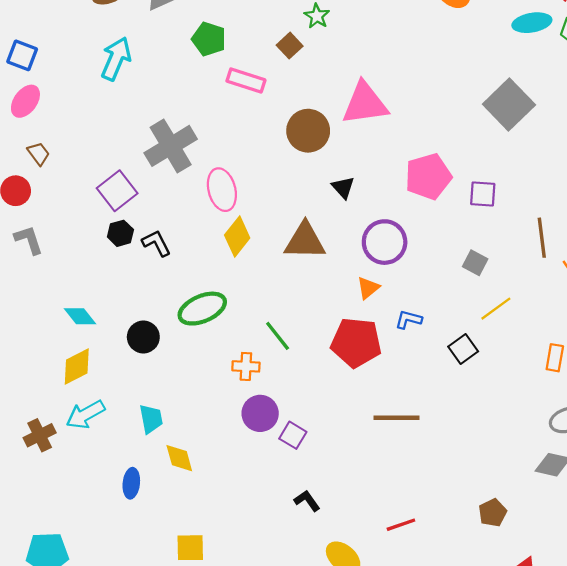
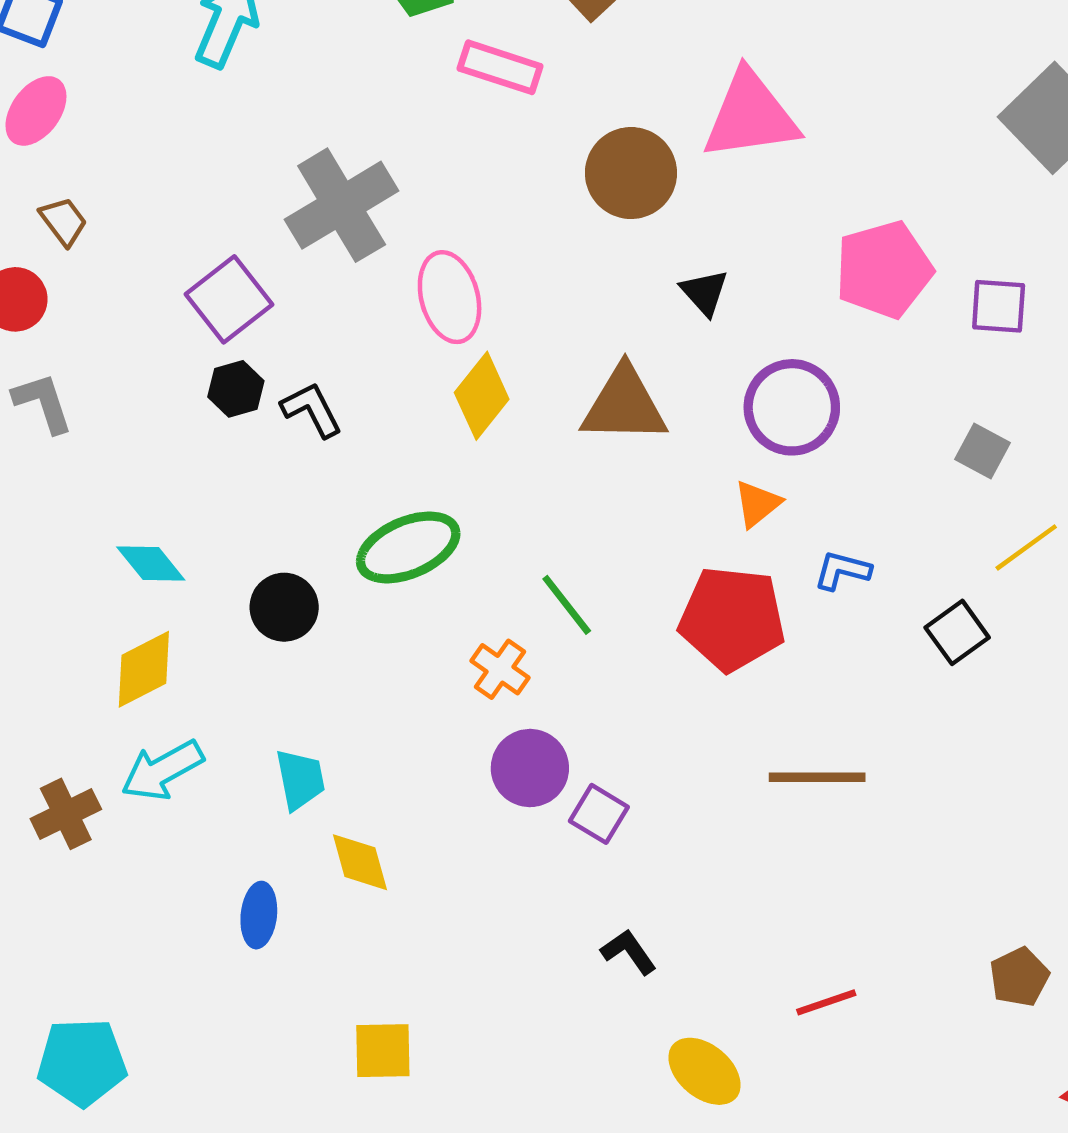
orange cross: (246, 366) -> (500, 669), turned 32

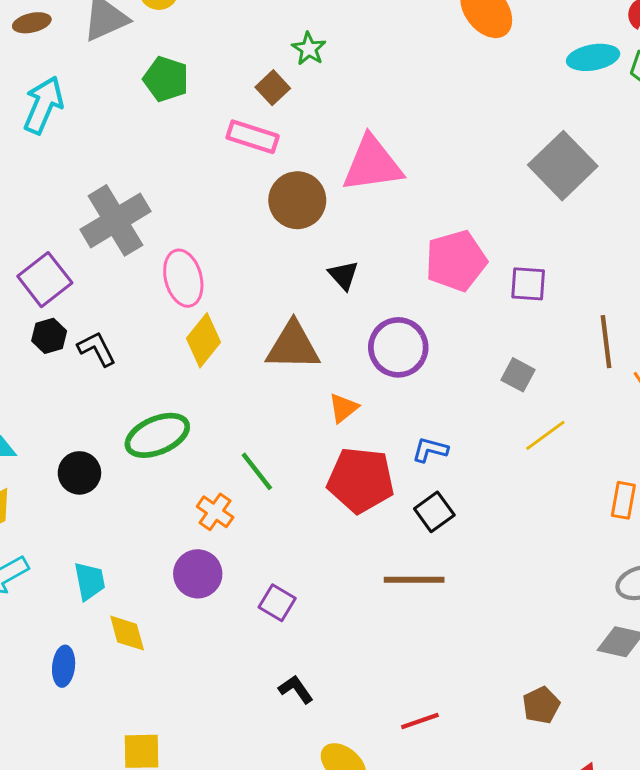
pink rectangle: (500, 67) -> (253, 137), moved
orange triangle: (757, 504) -> (343, 408), moved
black square: (957, 632) -> (434, 512), moved
purple circle: (530, 768) -> (198, 574), moved

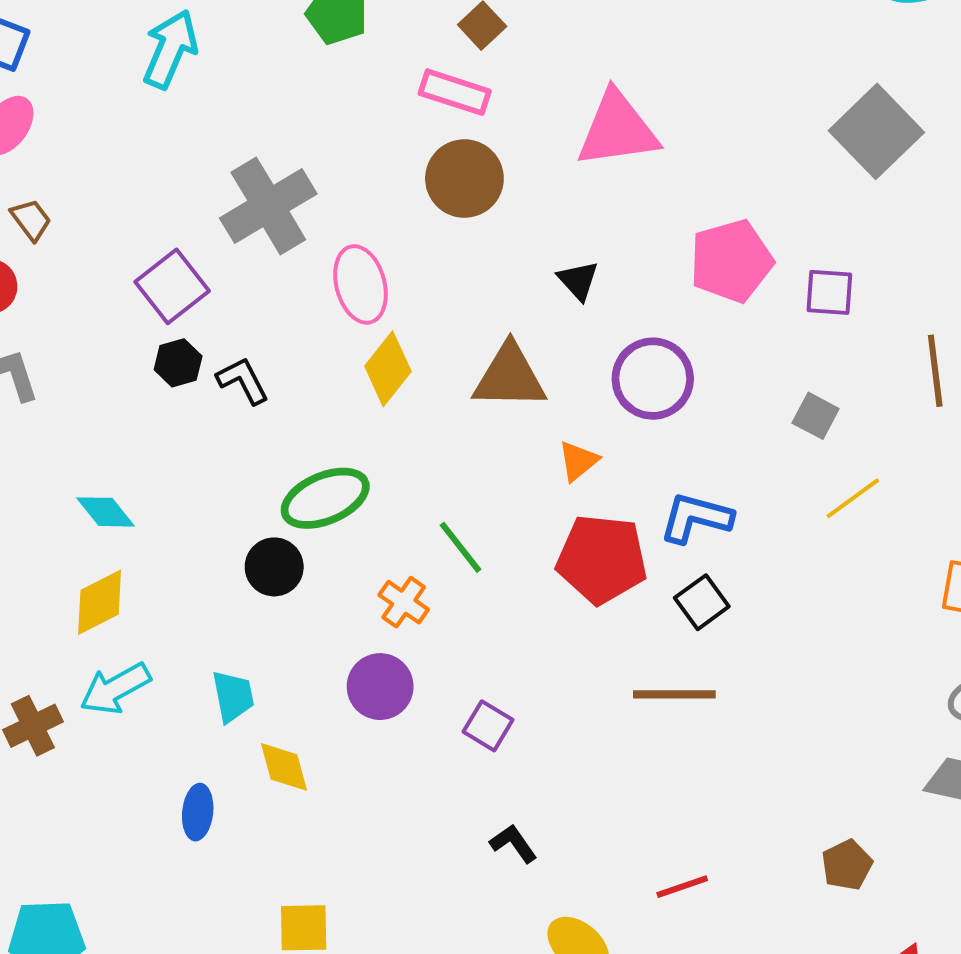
brown circle: (297, 200) -> (464, 179), moved
blue L-shape: (430, 450) -> (696, 518), size x1.5
black circle: (79, 473) -> (274, 567), moved

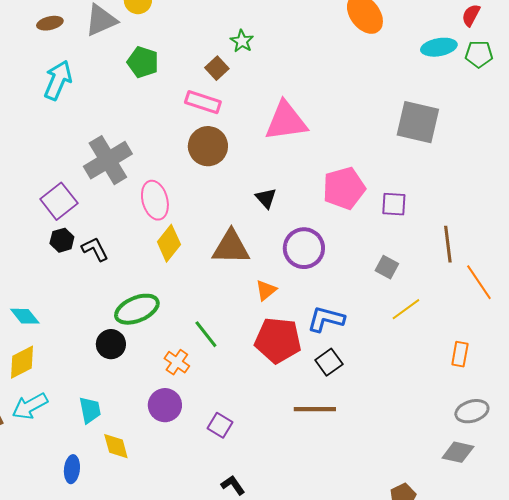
gray square: (876, 131) -> (418, 122), turned -33

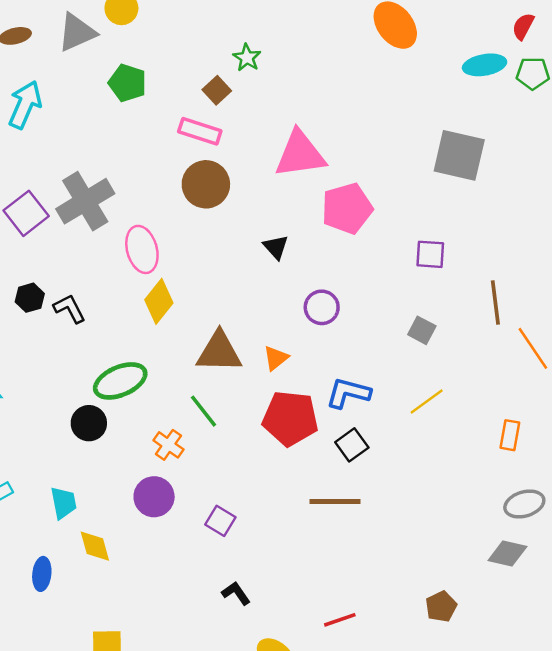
pink pentagon: (344, 188) -> (347, 208), moved
purple square: (59, 201) -> (26, 213), moved
brown triangle: (231, 247) -> (219, 352), moved
purple circle: (304, 248) -> (322, 307), size x0.7
yellow line: (406, 309) -> (427, 401), moved

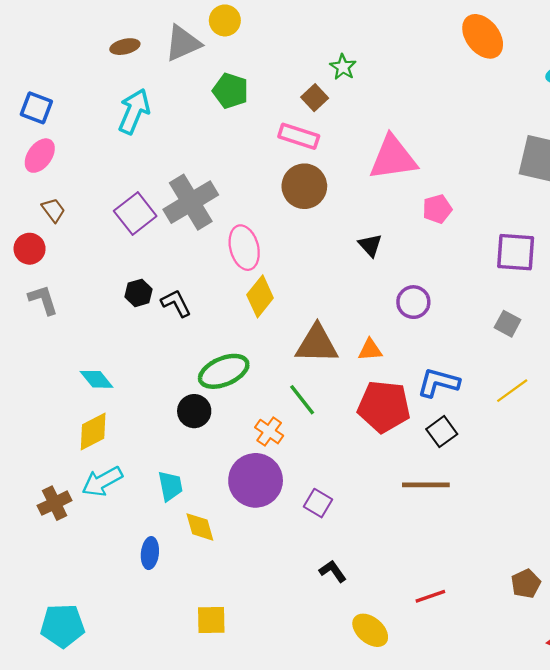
pink pentagon: (347, 208) -> (437, 209), size x0.6
purple square: (430, 254) -> (516, 252), size x1.4
orange triangle: (276, 358) -> (370, 350), turned 35
purple circle: (154, 497) -> (256, 480), size x1.4

